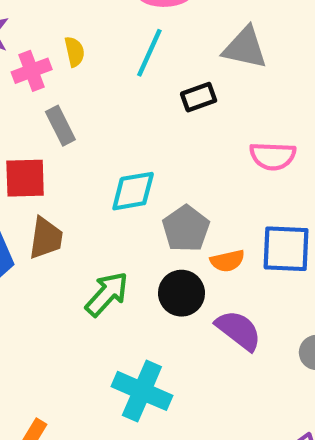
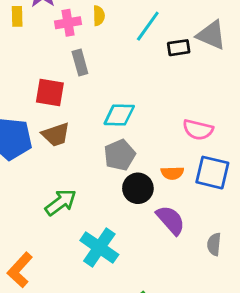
black rectangle: (199, 97) -> (179, 48), moved
pink semicircle: (273, 156) -> (198, 130), moved
gray pentagon: (186, 229) -> (120, 155), moved
brown trapezoid: (46, 238) -> (56, 135), turned 52
green arrow: (107, 294) -> (61, 202), moved

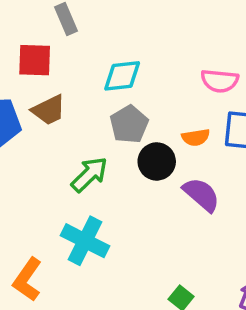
green arrow: (61, 202) -> (89, 174), moved
cyan cross: (99, 248) -> (85, 241), moved

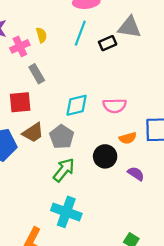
pink semicircle: (220, 81) -> (115, 106), moved
gray pentagon: (129, 124) -> (62, 137), moved
purple semicircle: (201, 195) -> (136, 174), size x0.7

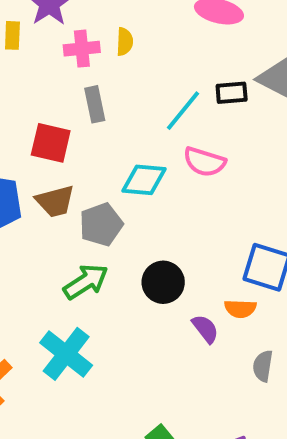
cyan line: (80, 33) -> (183, 111), moved
pink semicircle: (115, 106) -> (205, 162), moved
orange semicircle: (128, 138) -> (240, 309), moved

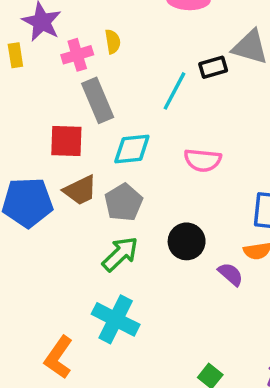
gray rectangle: (95, 104) -> (98, 100), size x1.4
pink semicircle: (205, 162) -> (203, 160), moved
cyan diamond: (144, 180) -> (132, 149), moved

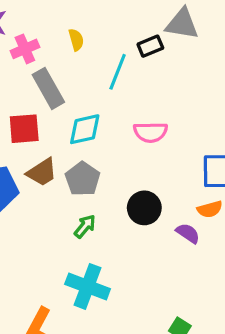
yellow semicircle: (113, 42) -> (76, 40), moved
green arrow: (120, 254) -> (85, 226), size x0.7

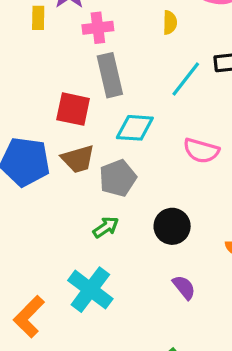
yellow semicircle: (76, 40) -> (170, 22), moved
purple semicircle: (188, 233) -> (184, 287), moved

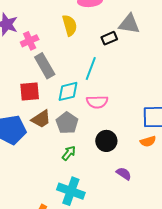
yellow semicircle: (170, 22) -> (70, 25), size x1.5
cyan line: (186, 79) -> (91, 69), moved
pink semicircle: (201, 151) -> (97, 102), moved

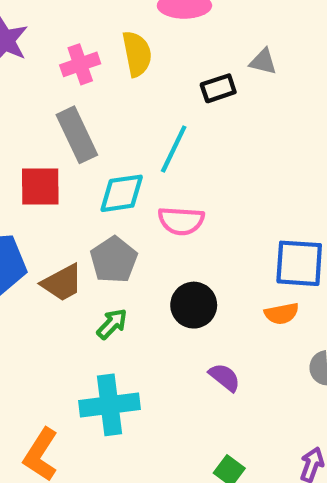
gray triangle: (129, 24) -> (263, 62), size x0.6
pink cross: (30, 41) -> (80, 64), moved
brown trapezoid: (41, 119) -> (62, 283), moved
cyan cross: (71, 191) -> (109, 405), turned -32

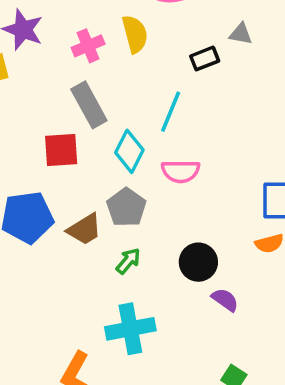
cyan diamond: (122, 193) -> (129, 151), turned -51
black circle: (194, 305) -> (198, 262), moved

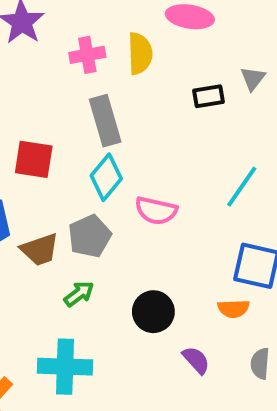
gray triangle: (241, 34) -> (253, 78), turned 45
gray rectangle: (89, 105) -> (105, 121), moved
cyan line: (171, 112) -> (242, 187), moved
purple semicircle: (225, 300) -> (196, 360), moved

